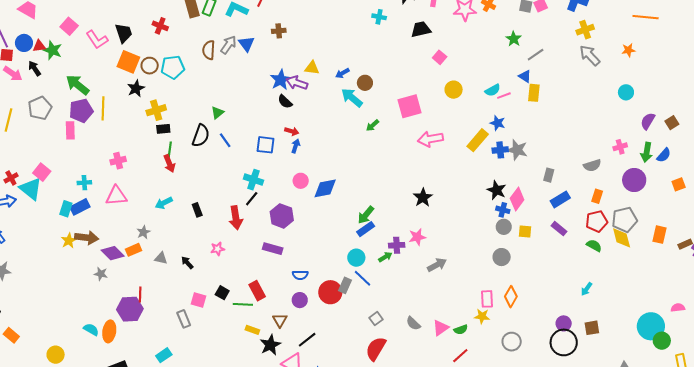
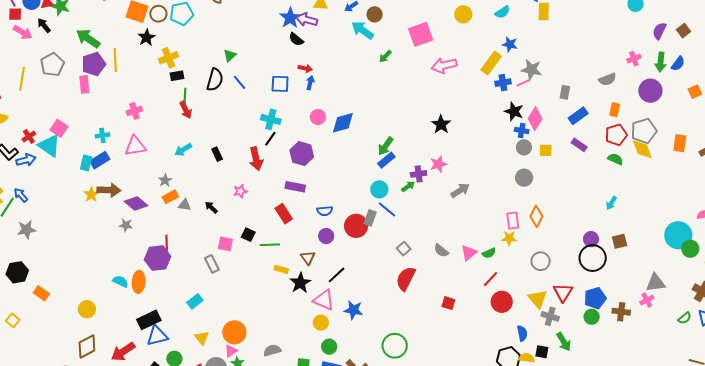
pink line: (504, 96) -> (523, 83), moved
blue cross: (500, 150) -> (503, 83), moved
orange rectangle: (133, 250) -> (170, 197), moved
red rectangle: (257, 291) -> (284, 214), moved

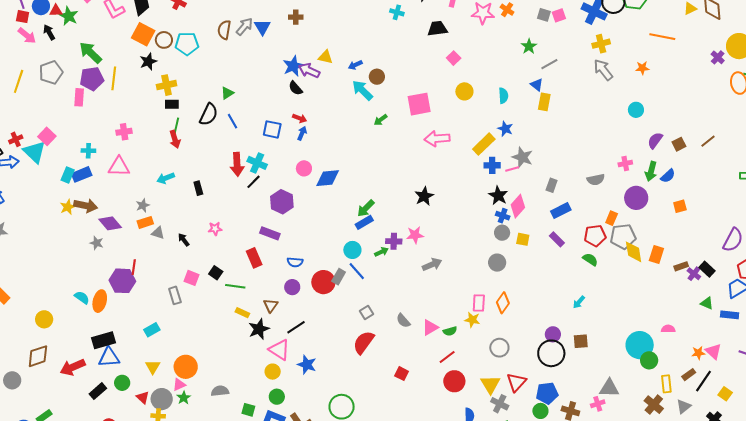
cyan semicircle: (502, 12) -> (503, 96), turned -70
orange rectangle: (615, 110) -> (612, 218), moved
yellow diamond: (642, 149) -> (634, 252), moved
red arrow: (256, 159) -> (237, 164), moved

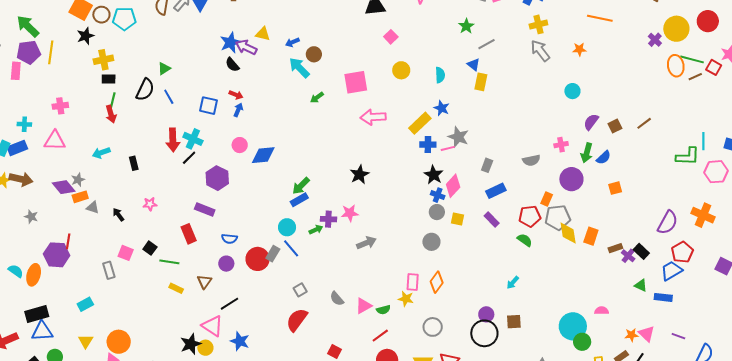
purple diamond: (110, 223) -> (64, 187), moved
black star: (259, 329) -> (191, 344), moved

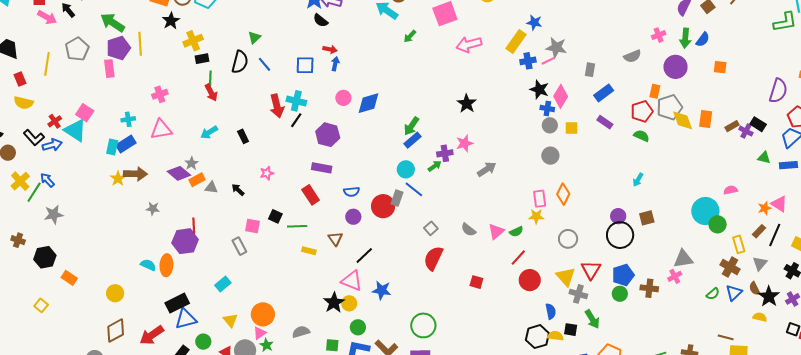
orange square: (615, 188) -> (720, 67), turned 32

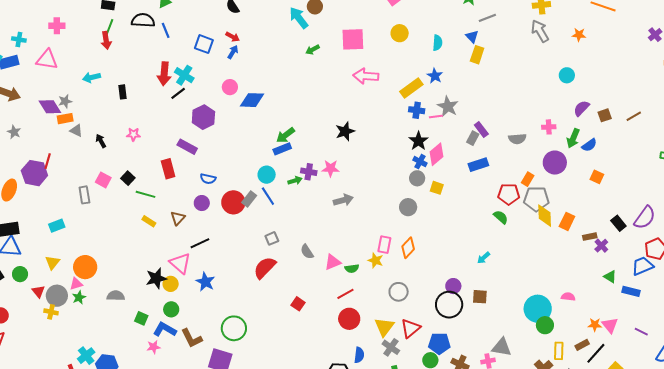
black semicircle: (240, 62) -> (143, 20), turned -120
purple rectangle: (605, 122) -> (481, 130), moved
black rectangle: (758, 124) -> (618, 223), moved

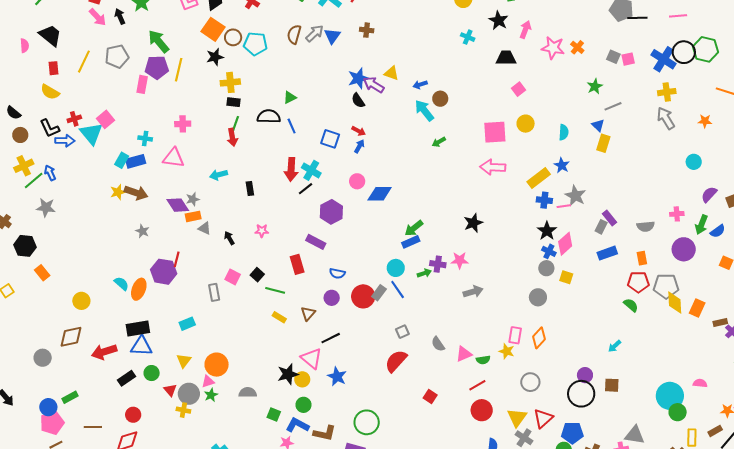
pink square: (353, 39) -> (495, 132), moved
orange rectangle: (528, 179) -> (642, 258), moved, turned -40
brown L-shape: (192, 338) -> (325, 433), turned -50

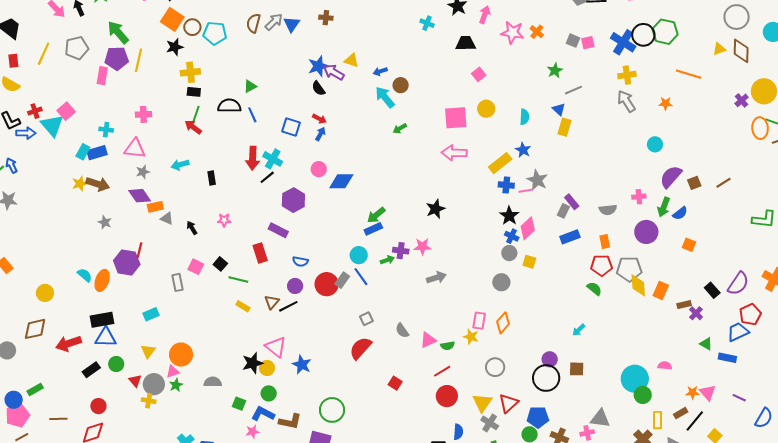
red arrow: (232, 137) -> (193, 127), turned 138
purple semicircle: (709, 194) -> (671, 177), size x1.4
gray star: (193, 199) -> (143, 172), moved
black line: (331, 338) -> (288, 306), moved

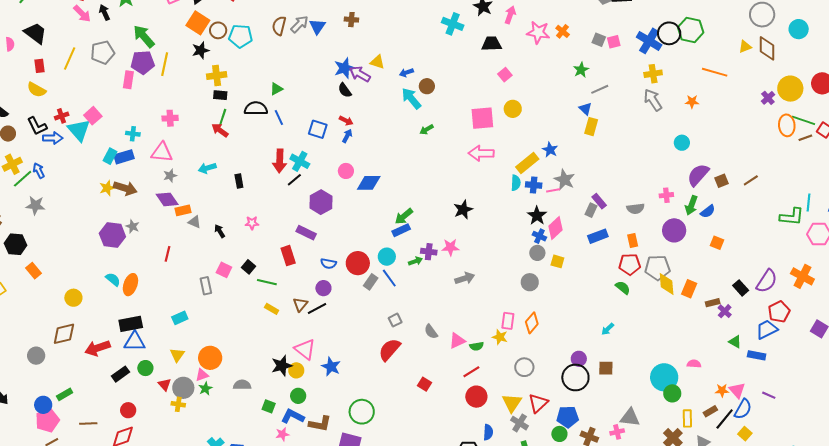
cyan cross: (427, 23) -> (453, 24), size x1.5
cyan semicircle: (524, 117) -> (516, 183), moved
purple hexagon: (127, 263) -> (112, 235), moved
red circle: (327, 284) -> (358, 263), moved
blue semicircle: (764, 418) -> (743, 409), moved

